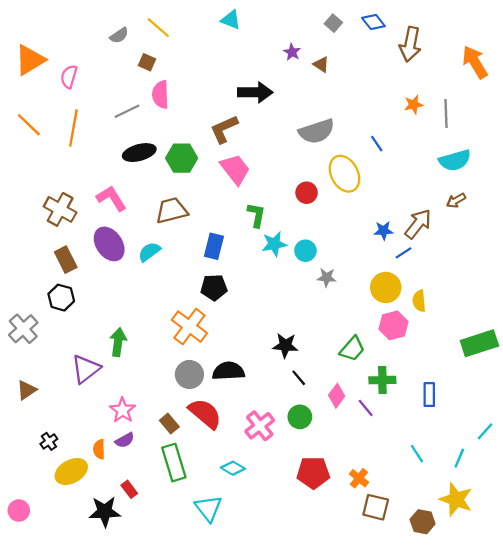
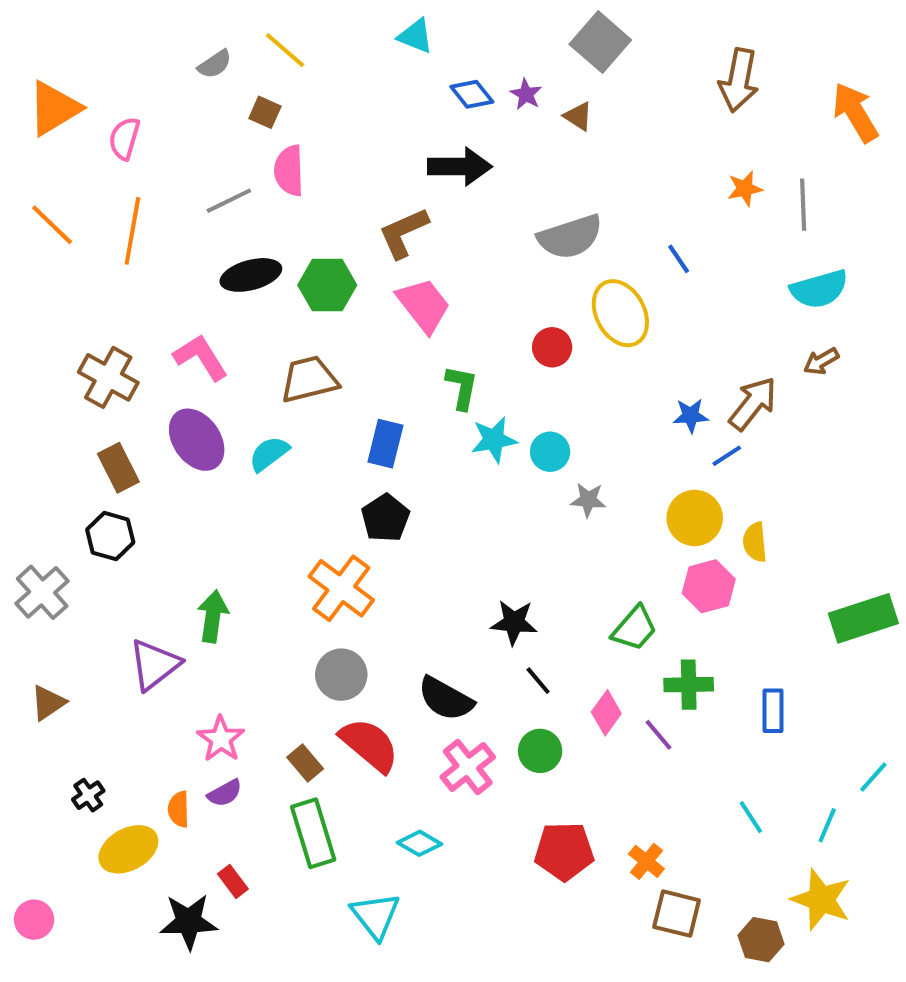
blue diamond: (373, 22) -> (472, 94), moved
gray square: (333, 23) -> (600, 42), size x1.8
black pentagon: (214, 287) -> (385, 518), turned -30
black semicircle: (228, 371) -> (446, 699), moved, turned -148

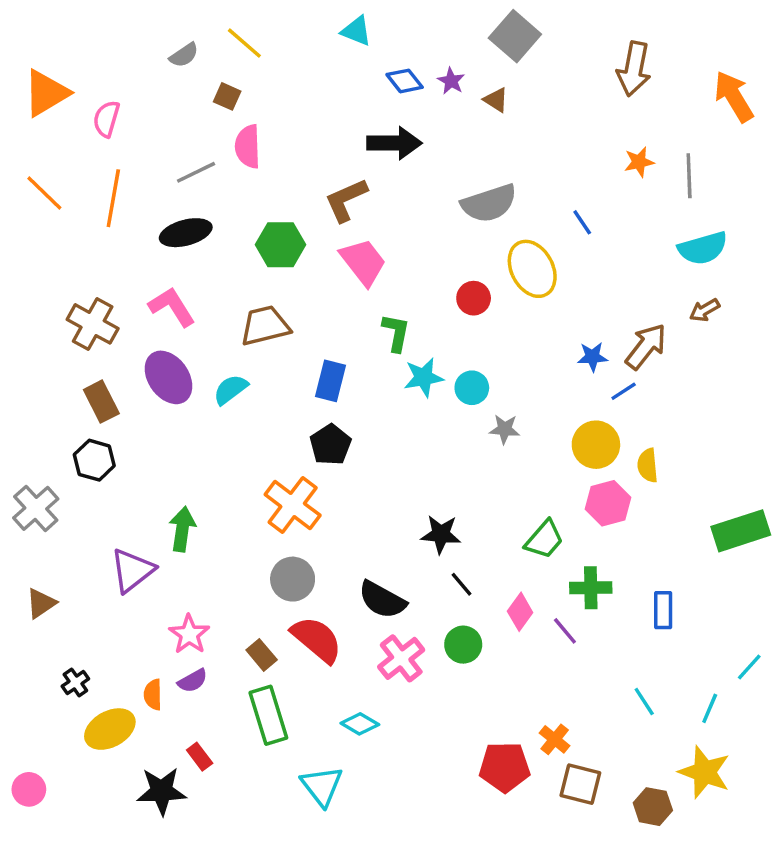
black ellipse: (251, 275) -> (186, 233), moved
red pentagon: (564, 851) -> (505, 767), moved

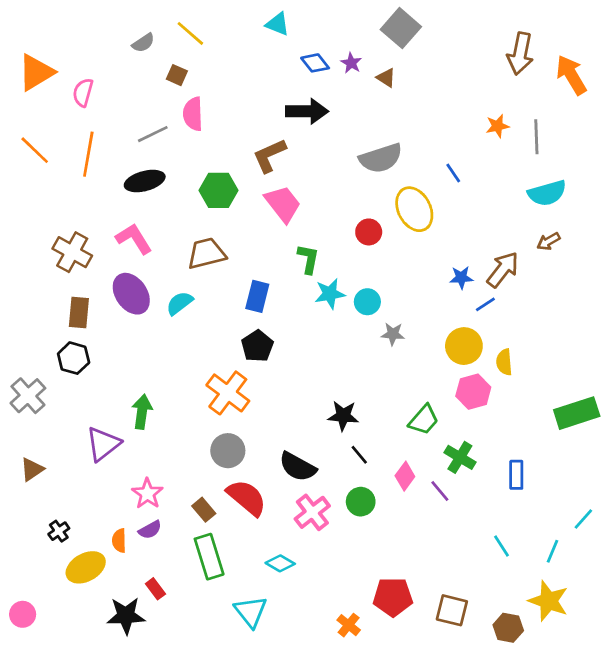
brown arrow: (634, 69) -> (520, 54), moved
brown rectangle: (101, 402) -> (79, 312), turned 32
green cross: (591, 588) -> (460, 457), turned 32
orange cross: (555, 739) -> (349, 625), moved

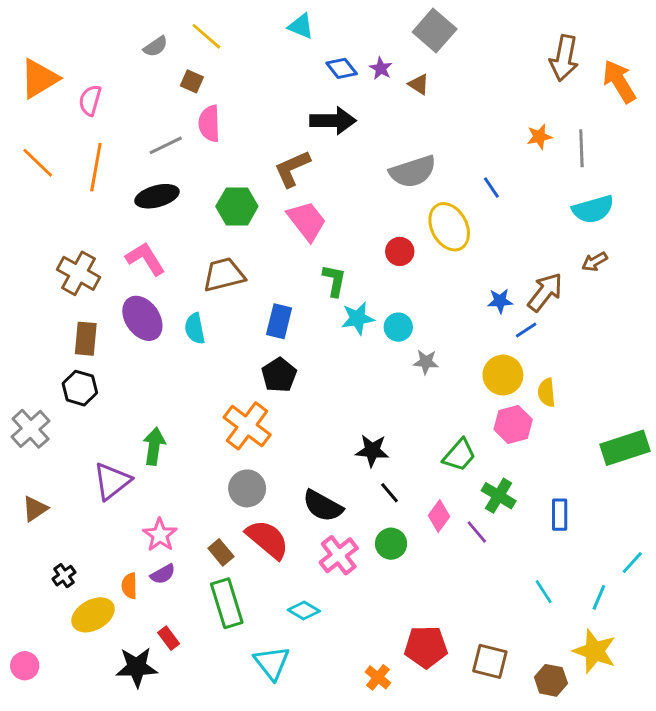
cyan semicircle: (180, 303) -> (195, 329), turned -64

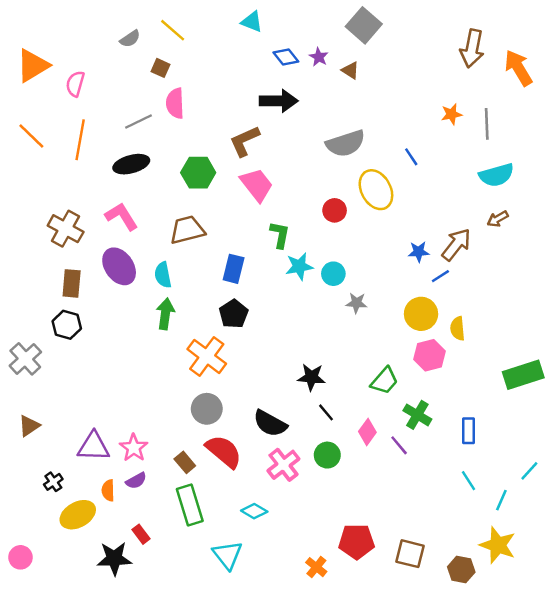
green arrow: (154, 446) -> (165, 314), moved
purple triangle: (112, 481) -> (94, 447), moved, turned 40
cyan line: (544, 592) -> (468, 481), moved

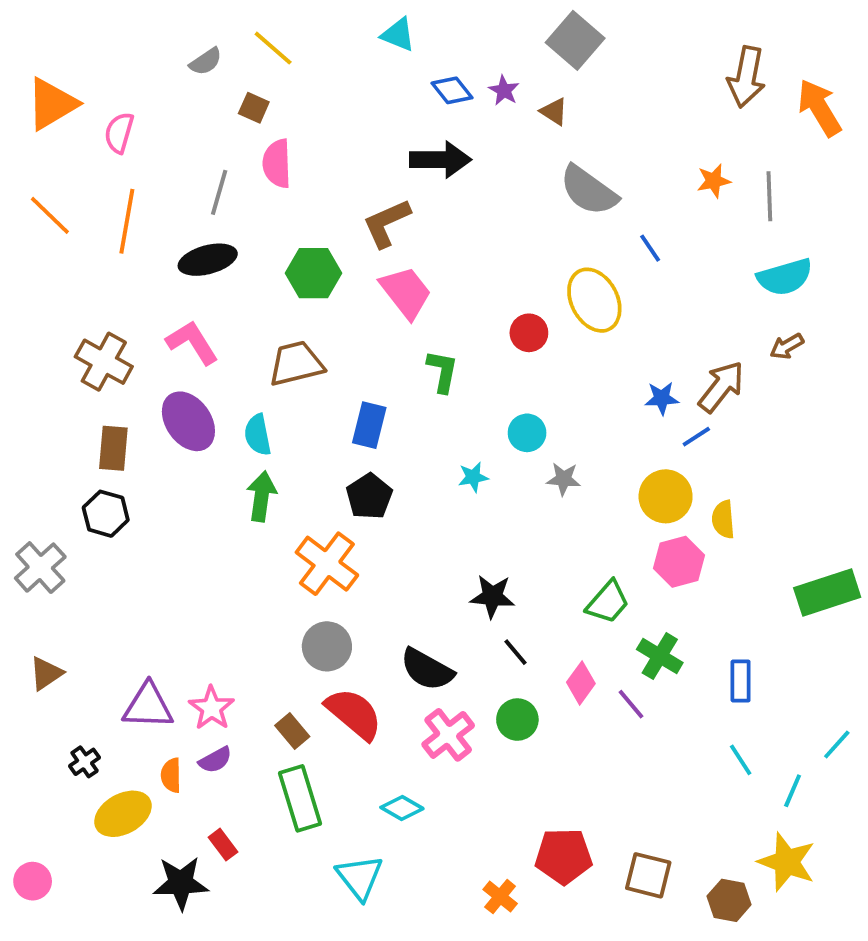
gray line: (139, 122) -> (219, 192), turned -48
gray semicircle: (346, 143) -> (589, 190), moved, turned 54
cyan star: (299, 266) -> (473, 477), moved, size x0.7

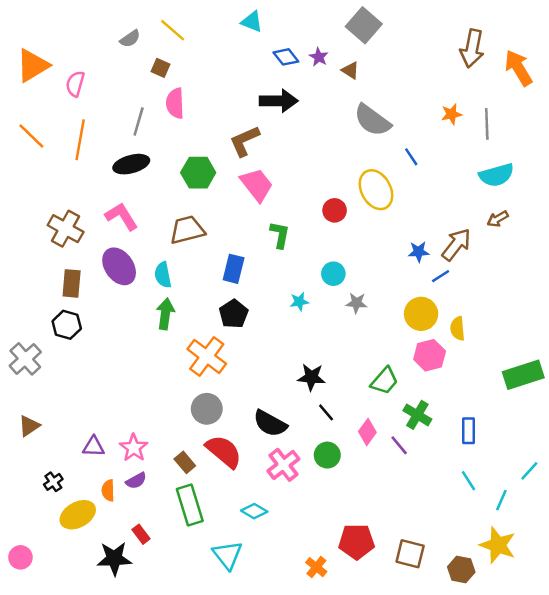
purple triangle: (148, 706) -> (94, 447), size x0.7

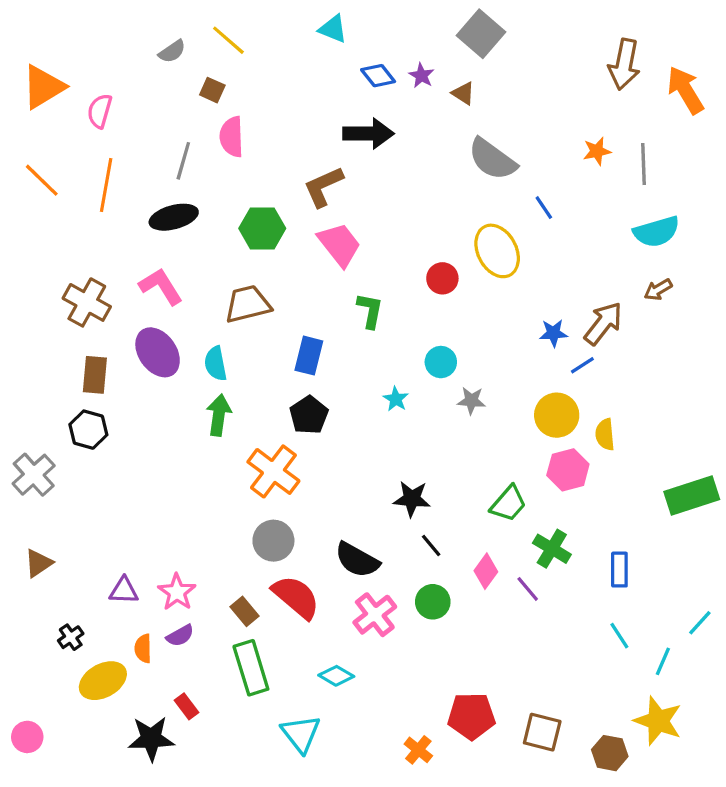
cyan star: (299, 302) -> (396, 399), turned -30

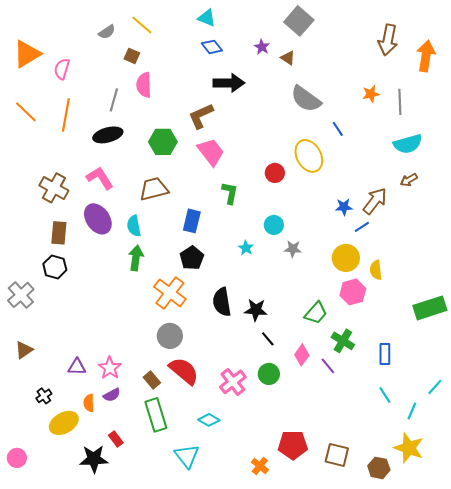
blue diamond: (378, 76) -> (212, 47), moved
orange arrow: (685, 90) -> (426, 56), turned 40
black semicircle: (357, 560) -> (222, 302), moved, turned 52

